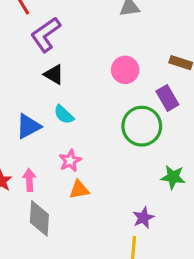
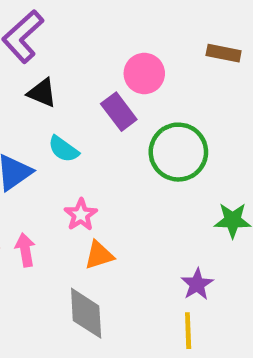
purple rectangle: (167, 98) -> (119, 112), moved
gray diamond: (39, 218) -> (86, 313), moved

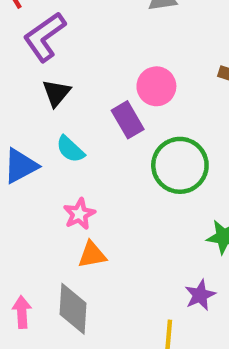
black triangle: (42, 93) -> (56, 93), turned 40
pink arrow: (25, 250) -> (22, 312), moved
purple star: (197, 284) -> (200, 295), moved

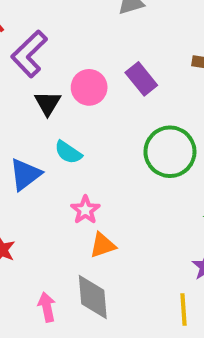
pink circle: (156, 86) -> (89, 87), moved
purple rectangle: (128, 120) -> (141, 79), moved

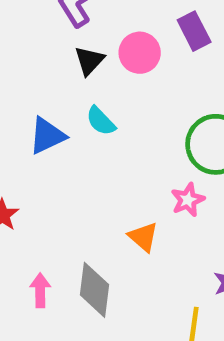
purple rectangle: (141, 79) -> (194, 31), moved
pink star: (85, 210) -> (188, 200), moved
orange triangle: (103, 245) -> (143, 237), moved, turned 48

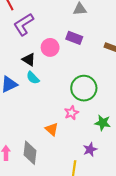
purple rectangle: (194, 31) -> (74, 38), turned -42
black triangle: (89, 61) -> (29, 59), moved, turned -40

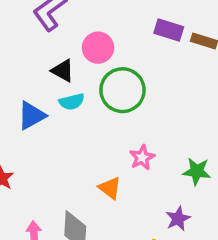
purple rectangle: (74, 38) -> (169, 30), moved
cyan semicircle: (33, 78) -> (72, 102), turned -56
green circle: (84, 88) -> (122, 90), moved

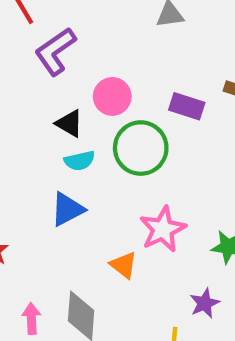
purple rectangle: (169, 30) -> (187, 106), moved
blue triangle: (32, 116) -> (67, 209), moved
pink star: (142, 158) -> (163, 229), size x1.5

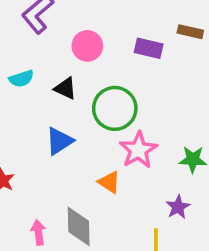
black triangle: (69, 123) -> (65, 88), moved
green circle: (141, 148) -> (115, 108), moved
cyan semicircle: (80, 161) -> (21, 79), moved

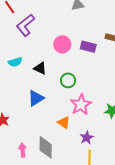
pink circle: (87, 46) -> (62, 44), moved
green circle: (115, 108) -> (68, 80), size x0.6
purple star: (178, 207) -> (87, 138), moved

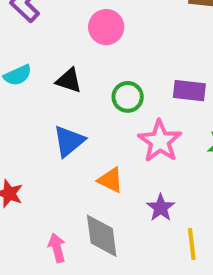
purple rectangle: (88, 47) -> (189, 91), moved
orange triangle: (64, 122) -> (110, 180), moved
purple star: (87, 138) -> (161, 208), moved

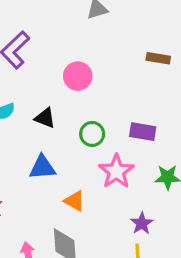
blue triangle: (69, 141) -> (42, 167), turned 32
purple star: (161, 208) -> (142, 223), moved

